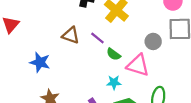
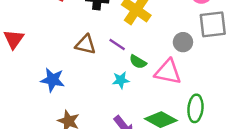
cyan star: (114, 82) -> (121, 80), moved

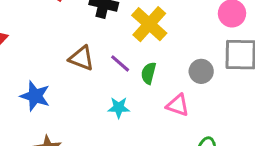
green semicircle: (138, 62) -> (149, 73), moved, turned 66
pink triangle: (168, 72) -> (178, 105), size x0.7

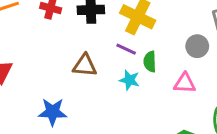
purple line: (120, 63) -> (126, 49), moved
cyan star: (119, 108) -> (129, 80), moved, turned 30

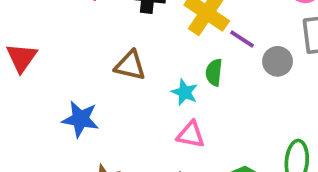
purple line: (126, 49) -> (242, 39), moved
pink triangle: (185, 83) -> (191, 135), moved

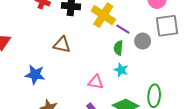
green semicircle: (214, 72) -> (118, 48), moved
cyan star: (185, 92) -> (121, 70), moved

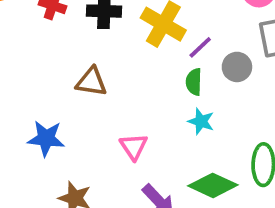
purple line: (123, 29) -> (200, 47), turned -72
pink triangle: (96, 82) -> (134, 147), moved, turned 49

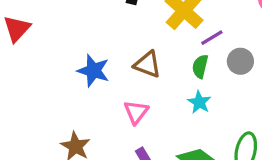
brown triangle: (91, 82) -> (148, 64), moved
blue star: (46, 138) -> (93, 71), moved

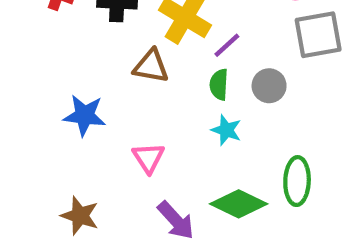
gray circle: (240, 61) -> (269, 86), moved
brown triangle: (148, 64) -> (151, 66), moved

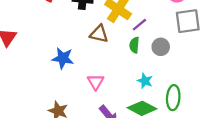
cyan star: (226, 130) -> (145, 81), moved

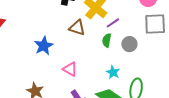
blue star: (63, 58) -> (44, 46), turned 30
pink triangle: (96, 82) -> (70, 69), turned -35

